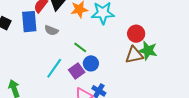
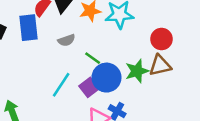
gray semicircle: (51, 30) -> (66, 40), moved, turned -40
green star: (148, 51) -> (137, 71), moved, turned -30
blue circle: (91, 63) -> (106, 78), size x1.5

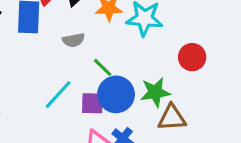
brown triangle: (160, 66) -> (172, 118), moved
purple square: (89, 87) -> (92, 103), turned 30

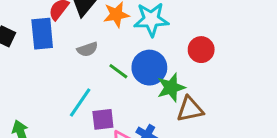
blue circle: (116, 94) -> (149, 68), moved
purple square: (92, 103) -> (103, 119), moved

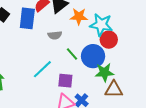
red circle: (201, 50) -> (109, 40), moved
purple square: (103, 119) -> (65, 81), moved

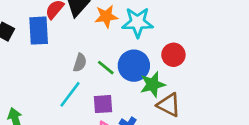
gray semicircle: (55, 35) -> (80, 63), moved, turned -56
red circle: (109, 40) -> (173, 55), moved
brown triangle: (114, 89) -> (169, 105), turned 36

